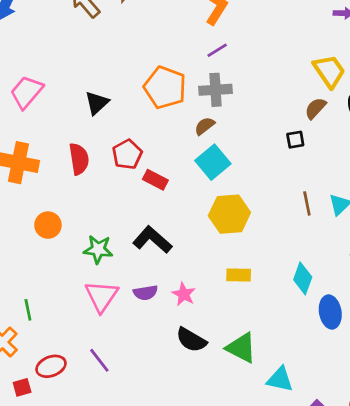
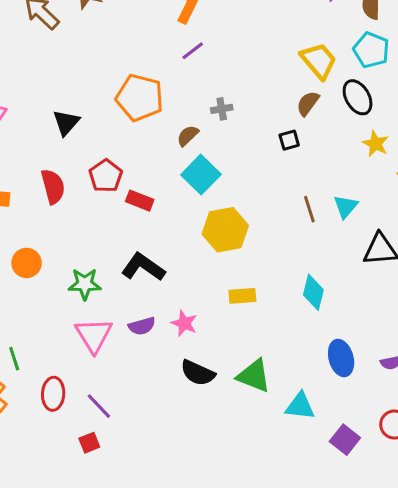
gray cross: (216, 90) -> (222, 109), moved, size x0.6
blue ellipse: (330, 312) -> (341, 358), moved
red ellipse: (51, 366) -> (53, 394), moved, turned -60
red square: (22, 387) -> (89, 443), moved

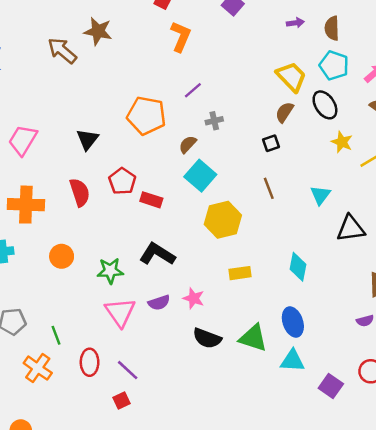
purple line: (193, 51) -> (193, 90), moved
brown line: (309, 209) -> (269, 188), moved
blue ellipse: (341, 358) -> (293, 322), moved

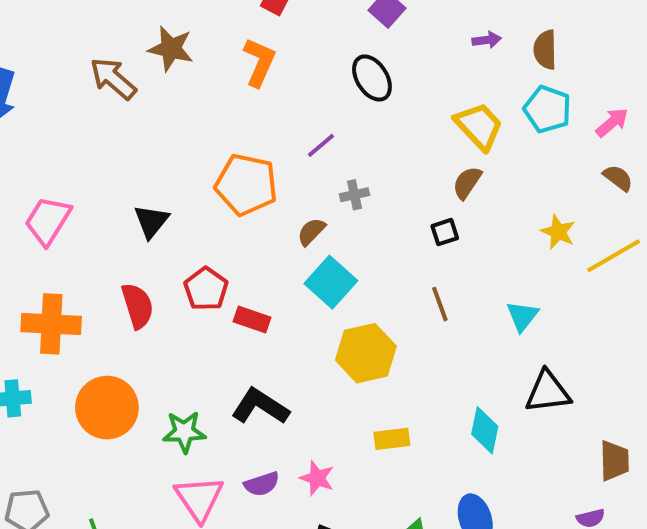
orange L-shape: (181, 37) -> (259, 62), moved
black ellipse: (325, 105) -> (372, 78), moved
black triangle: (351, 228) -> (548, 392), moved
orange circle: (62, 256) -> (107, 408), size x1.6

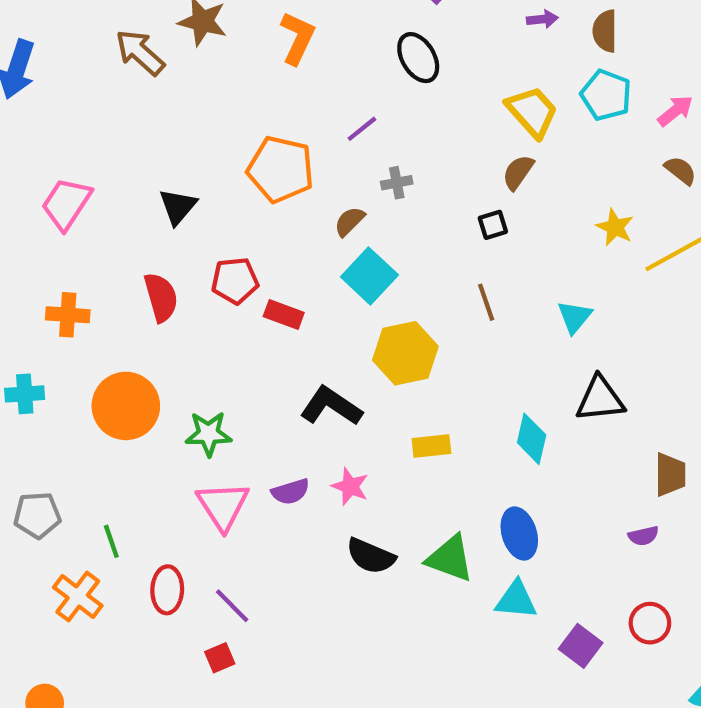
red pentagon: (206, 289) -> (235, 281), turned 30
orange cross: (51, 324) -> (68, 315), size x0.7
black L-shape: (260, 407) -> (331, 406), moved

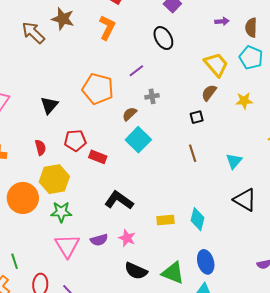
yellow star: (615, 227) -> (244, 101), moved, turned -30
red semicircle: (161, 297) -> (40, 147), size x0.7
yellow hexagon: (405, 353) -> (54, 179), moved
black triangle: (600, 399) -> (245, 200), turned 35
cyan diamond: (532, 439) -> (197, 219), moved

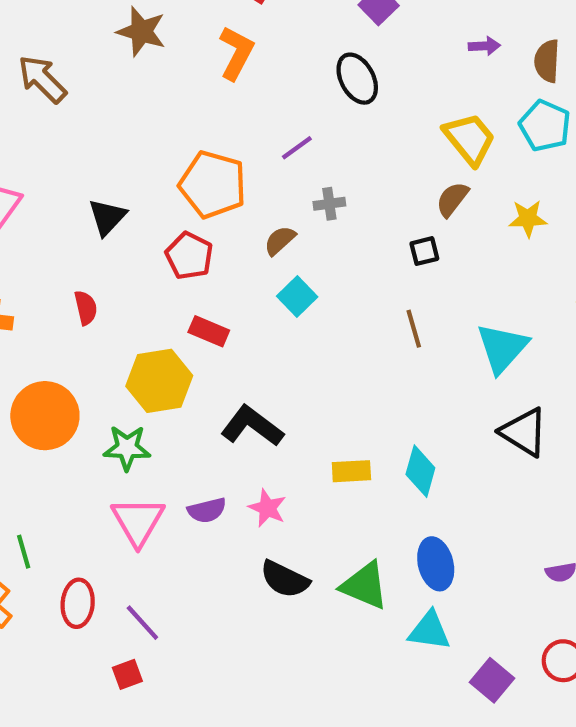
brown arrow: (33, 33) -> (42, 79), moved
cyan square: (138, 140) -> (297, 297), size x0.7
red pentagon: (75, 141) -> (189, 256), moved, turned 30
cyan triangle: (234, 161) -> (502, 348), size x1.5
yellow hexagon: (54, 179) -> (159, 381), moved

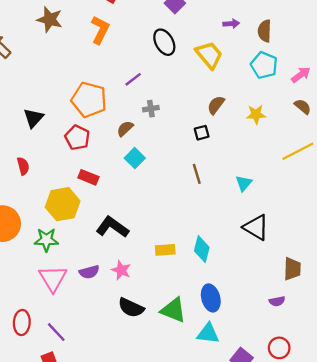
yellow trapezoid: (469, 139) -> (209, 55), moved
cyan triangle: (502, 348) -> (244, 183), size x0.6

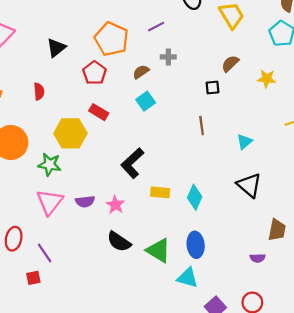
black L-shape: (112, 227) -> (132, 163), moved, turned -88

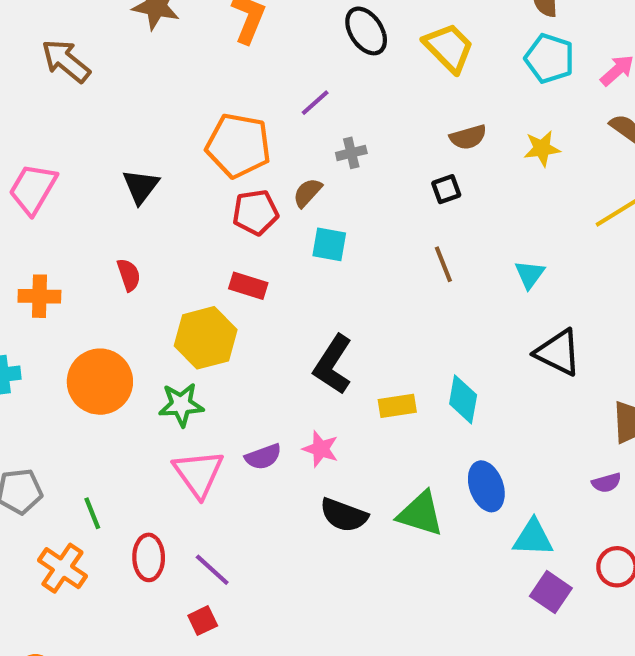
brown semicircle: (230, 64) -> (468, 137), turned -138
red pentagon: (94, 73) -> (255, 212), moved, turned -30
cyan square: (146, 101) -> (329, 244), turned -30
cyan triangle: (188, 278) -> (533, 538), moved

